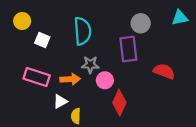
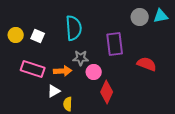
yellow circle: (22, 21) -> (16, 35), moved
gray circle: (141, 23) -> (140, 17), moved

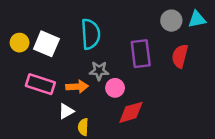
white square: (38, 36) -> (46, 44), size x1.5
red semicircle: (147, 64) -> (180, 56), moved, turned -96
red diamond: (107, 92) -> (131, 112), turned 50

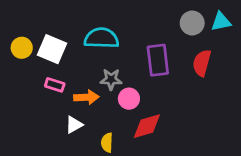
cyan semicircle: (91, 34) -> (101, 38), turned -84
pink rectangle: (40, 84) -> (55, 85), moved, size x0.6
yellow semicircle: (83, 127) -> (107, 143), moved

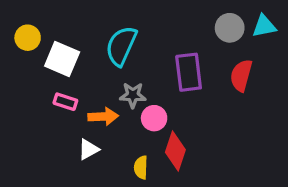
cyan semicircle: (101, 38) -> (121, 46), turned -68
yellow circle: (22, 48) -> (28, 38), moved
red diamond: (147, 126) -> (175, 151), turned -56
yellow semicircle: (107, 143) -> (141, 167), moved

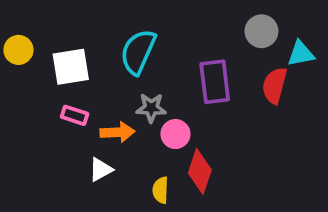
cyan triangle: (264, 26) -> (301, 54), moved
yellow circle: (28, 38) -> (18, 50), moved
white square: (62, 59) -> (71, 67), turned -32

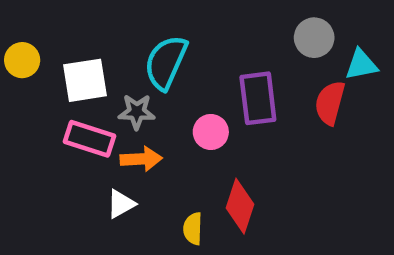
gray star: (151, 108) -> (137, 112), moved
pink rectangle: (75, 115) -> (89, 139), size x1.5
pink circle: (175, 134) -> (211, 132), moved

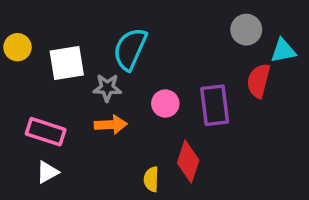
purple rectangle: (258, 98) -> (215, 105), moved
pink rectangle: (89, 139) -> (46, 132), moved
white triangle: (121, 204) -> (47, 172), moved

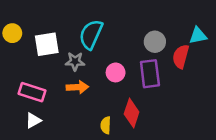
gray circle: (246, 30) -> (155, 42), moved

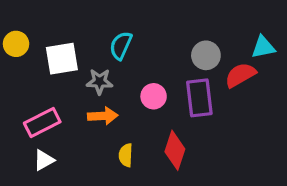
cyan semicircle: (91, 34) -> (121, 46), size x0.7
red semicircle: (181, 56) -> (240, 75), turned 45
pink rectangle: (32, 92) -> (42, 122), turned -45
yellow semicircle: (106, 125) -> (126, 155), moved

